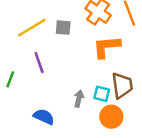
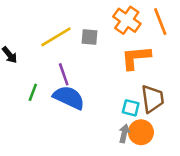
gray arrow: (79, 99) -> (124, 134), moved
blue semicircle: (44, 117) -> (69, 97), moved, size x1.4

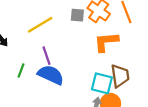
gray square: (89, 37) -> (77, 15), moved
cyan square: (131, 108) -> (102, 83), size x1.5

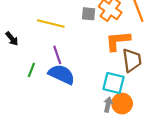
yellow line: (40, 25) -> (51, 24), turned 45
brown trapezoid: (120, 76) -> (132, 60), moved

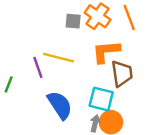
yellow line: (51, 24) -> (59, 58), moved
blue semicircle: (62, 74) -> (60, 105), moved, turned 32

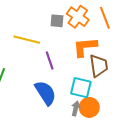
yellow line: (59, 58) -> (27, 40), moved
purple line: (38, 67) -> (50, 60), moved

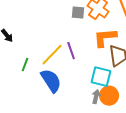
yellow line: (27, 40) -> (52, 55), moved, turned -60
blue semicircle: (45, 93) -> (51, 81), moved

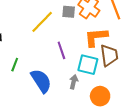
yellow line: (52, 55) -> (42, 22), moved
cyan square: (101, 77) -> (88, 65), moved
gray arrow: (96, 97) -> (74, 82), moved

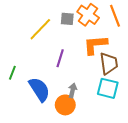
purple line: (61, 50) -> (60, 58), turned 36
cyan square: (88, 65) -> (108, 88), moved
orange circle: (100, 96) -> (65, 105), moved

